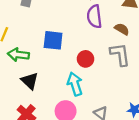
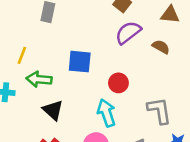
purple semicircle: (94, 16) -> (128, 33), turned 60
gray L-shape: (120, 54) -> (159, 111), moved

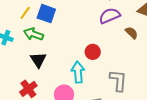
blue square: (80, 62) -> (46, 14), moved

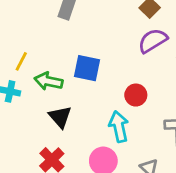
yellow line: (25, 13) -> (21, 61), moved
blue square: (46, 14) -> (87, 68), moved

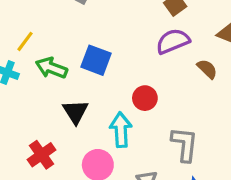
black triangle: (60, 117) -> (75, 112), moved

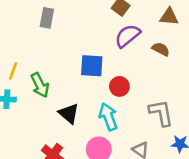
blue square: (96, 60) -> (92, 66), moved
green arrow: (51, 68) -> (40, 85), turned -120

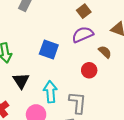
red circle: (119, 86) -> (89, 70), moved
gray L-shape: (161, 113) -> (78, 103), moved

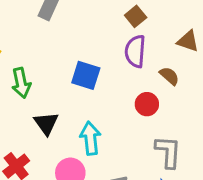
purple semicircle: (83, 35) -> (135, 51), turned -60
gray L-shape: (78, 103) -> (168, 152), moved

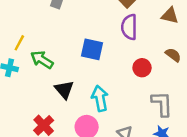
brown semicircle: (169, 76) -> (173, 55), moved
green arrow: (21, 83) -> (42, 60), turned 140

